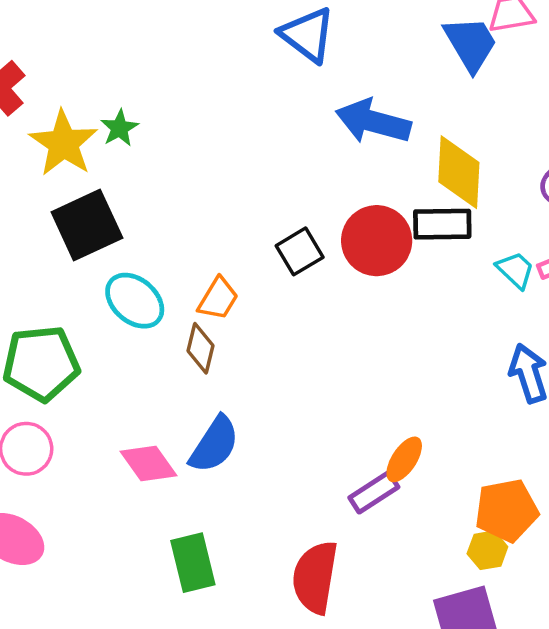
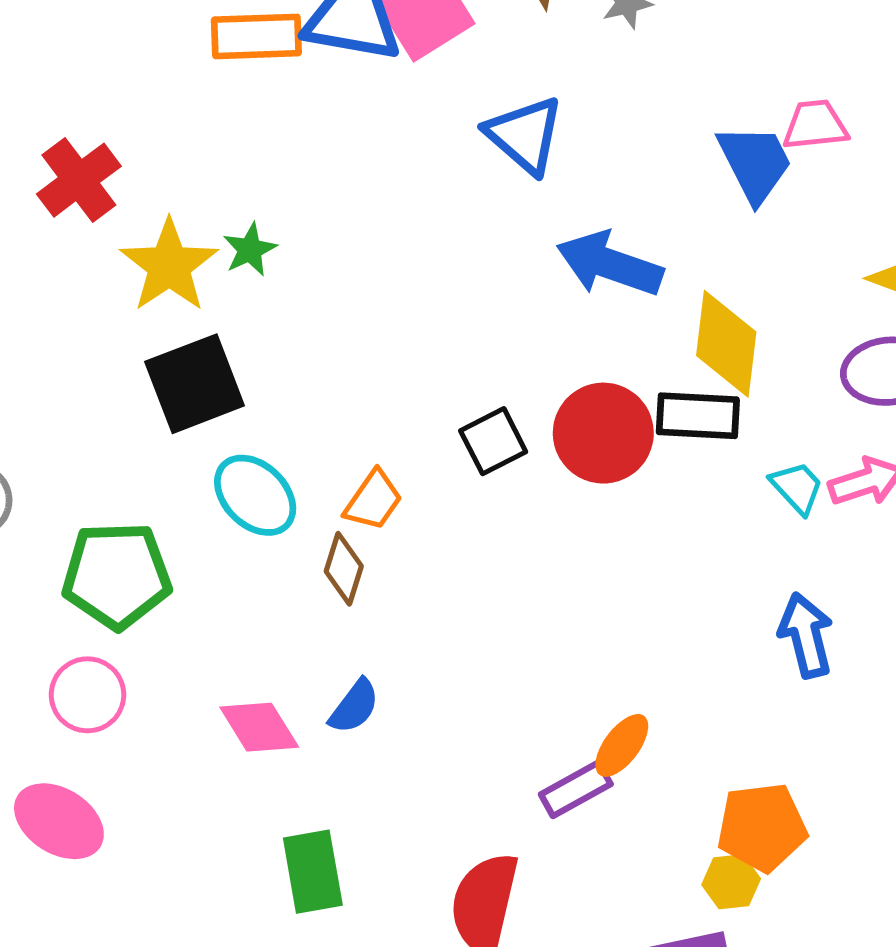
blue semicircle: (214, 445) -> (354, 706), size x0.7

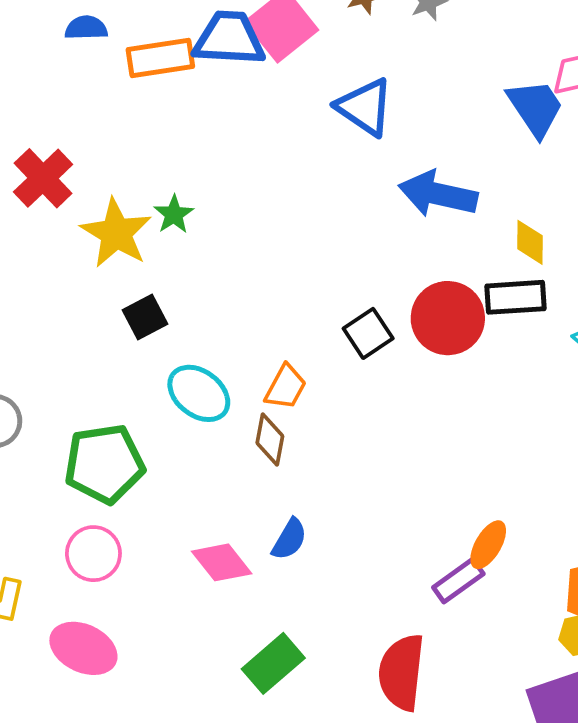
yellow diamond: (726, 344) -> (530, 242), size x0.6
black square: (195, 384) -> (145, 317), size x0.6
green rectangle: (313, 872) -> (273, 663), turned 66

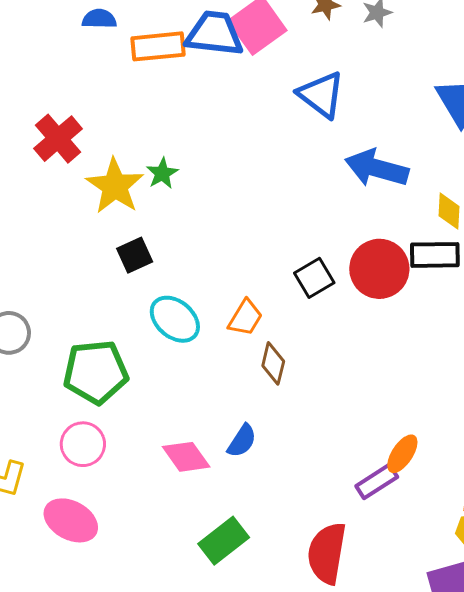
brown diamond: (270, 440) -> (273, 363), moved

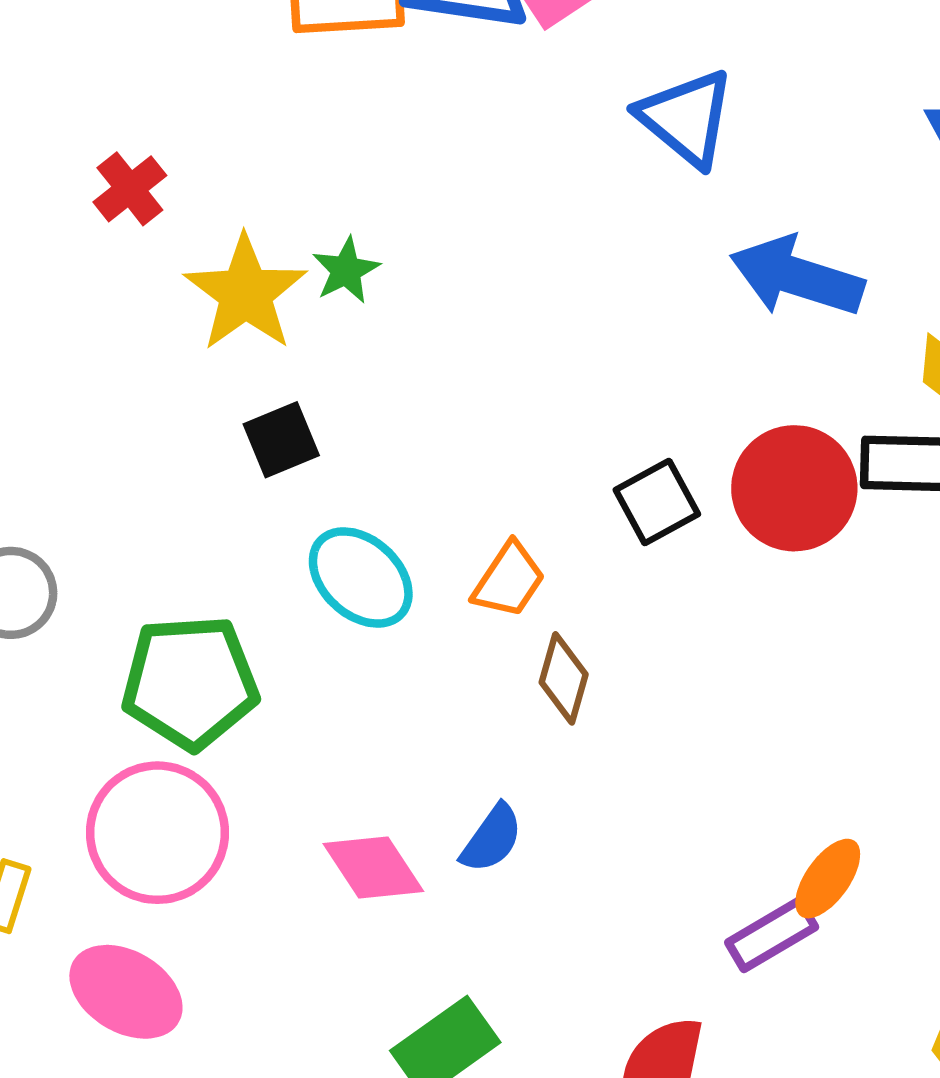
red cross: (58, 139) -> (130, 189), size x0.7
pink circle: (83, 444) -> (157, 833), size x1.5

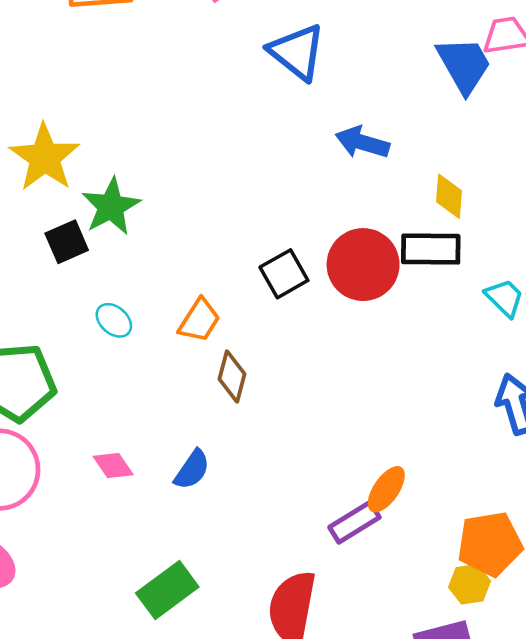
green star: (346, 270) -> (111, 207), moved, size x1.5
blue arrow: (797, 277) -> (362, 142), size x0.7
cyan ellipse: (361, 577) -> (114, 320), size x0.6
pink diamond: (373, 867) -> (113, 466), moved, size x0.7

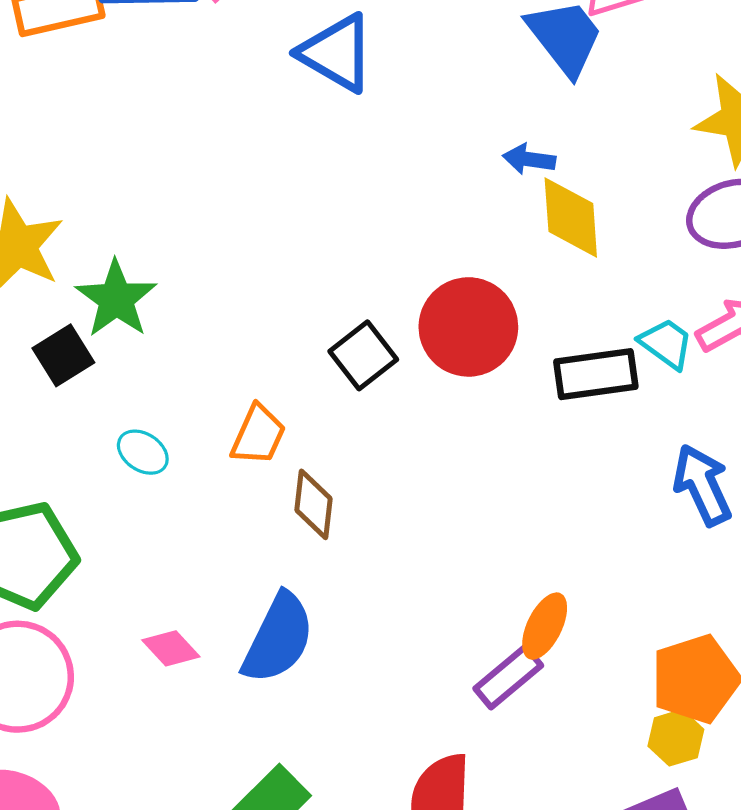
blue arrow: (362, 142) -> (529, 159), moved, size x0.7
yellow diamond: (449, 196) -> (571, 218), size x1.4
black rectangle: (431, 249) -> (596, 374), moved
blue semicircle: (192, 470) -> (278, 638), size x1.6

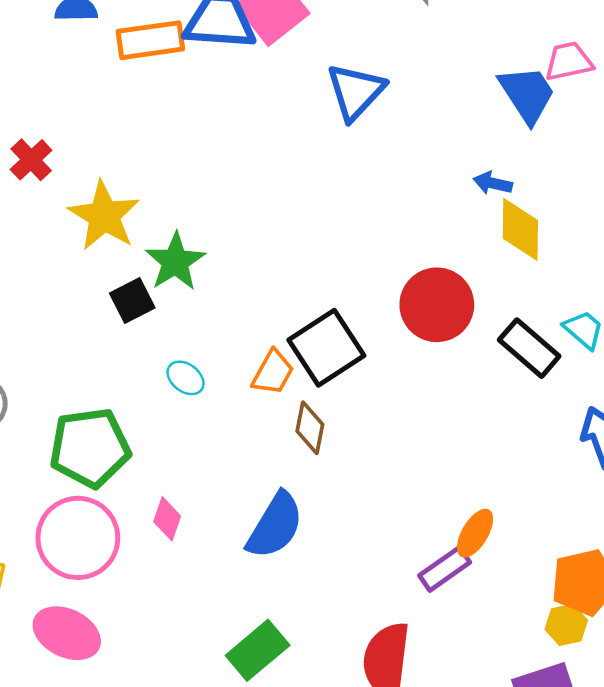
blue triangle: (337, 53) -> (356, 92), turned 38
black square: (363, 355) -> (326, 348), moved, size x1.5
black rectangle: (596, 374) -> (529, 348), turned 44
pink diamond: (171, 648) -> (167, 519), moved, turned 57

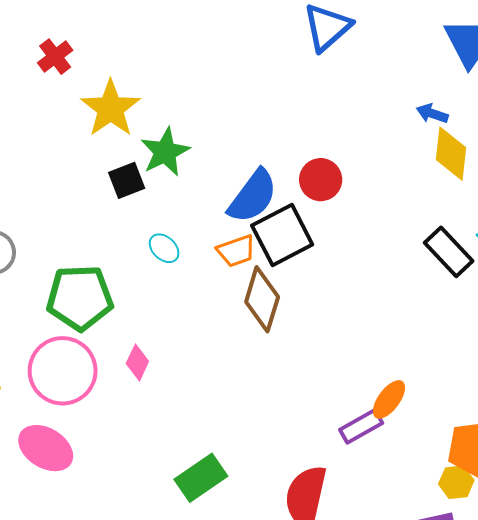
red circle: (437, 305) -> (321, 180), moved, size x0.7
orange trapezoid: (273, 372) -> (236, 251), turned 36
brown diamond: (310, 428) -> (262, 299), size x1.5
blue semicircle: (275, 526) -> (253, 196), moved

